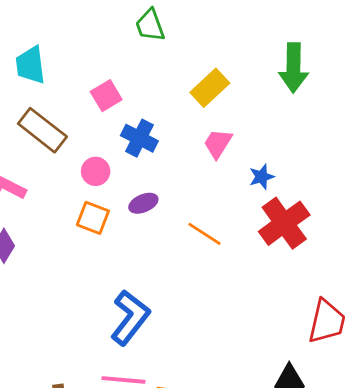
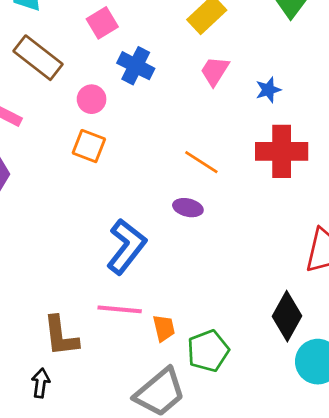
blue star: (262, 177) -> (268, 90), moved
purple ellipse: (143, 203) -> (188, 208), moved, turned 36
red cross: (284, 223) -> (282, 151), turned 36

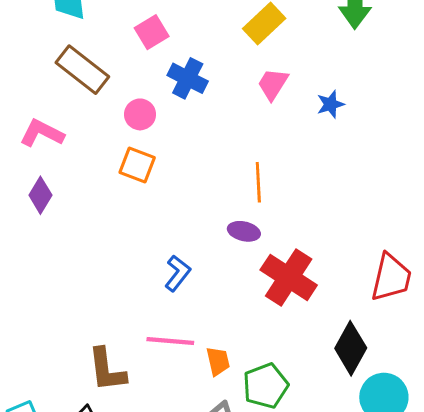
red cross: (282, 151) -> (289, 277), moved, turned 33
orange line: (201, 162) -> (258, 182), turned 54
blue L-shape: (126, 246) -> (178, 273), size x0.6

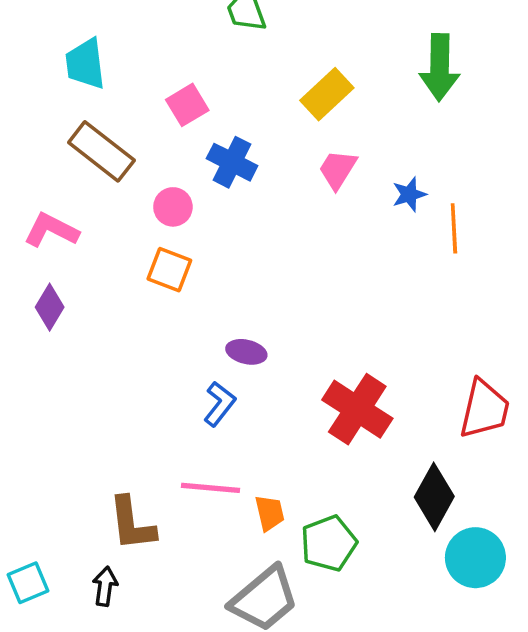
orange line: (258, 182) -> (454, 228), moved
purple ellipse: (244, 231) -> (246, 352), moved

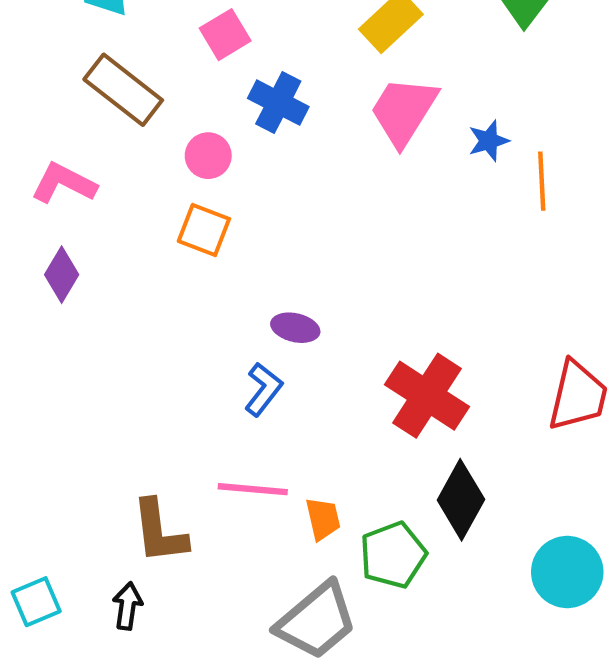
pink trapezoid: (338, 169) -> (404, 111), size x1.5
black diamond: (434, 497) -> (461, 500), moved

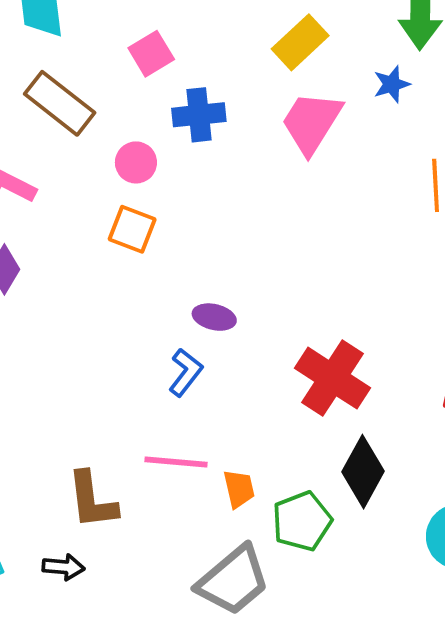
blue cross: (278, 103) -> (199, 115), turned -33
blue star: (489, 141) -> (392, 84), moved
black arrow: (127, 606) -> (63, 567), turned 87

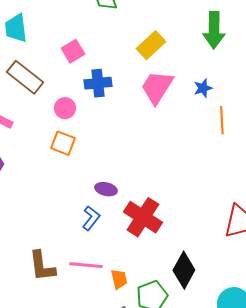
blue star: (392, 84) -> (203, 88), moved
red cross: (333, 378) -> (143, 217), moved
brown L-shape: (92, 500) -> (42, 266), moved

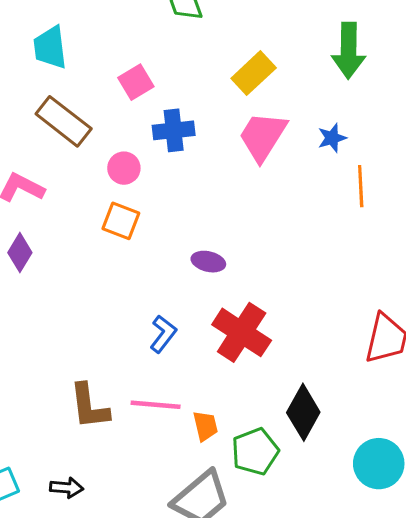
purple ellipse: (106, 189) -> (208, 262), moved

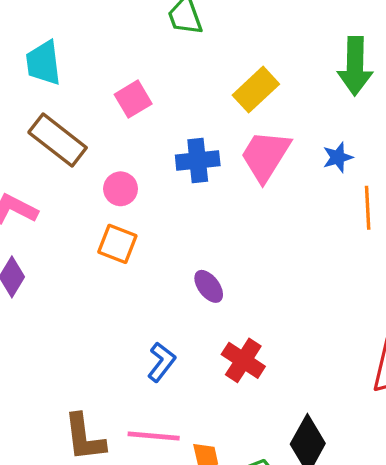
blue cross: (174, 130) -> (198, 160), moved
purple ellipse: (208, 262) -> (209, 286), turned 40
red cross: (242, 332) -> (243, 360), size x0.7

